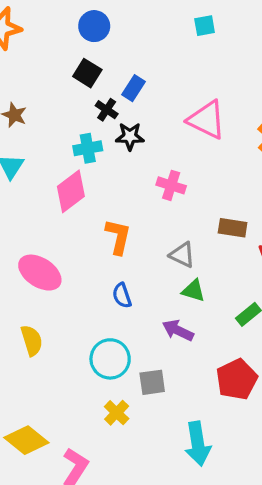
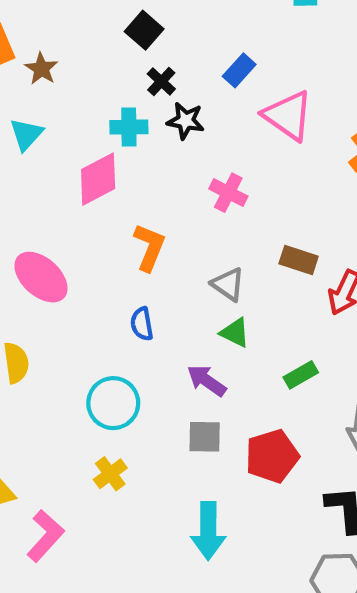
blue rectangle: (133, 88) -> (239, 70), moved
gray square: (152, 382) -> (205, 437), moved

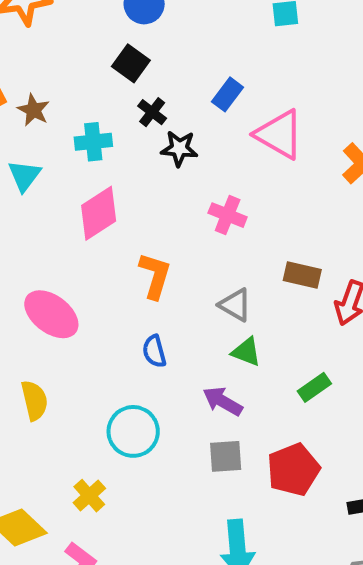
cyan cross: (129, 127) -> (93, 142), moved
yellow cross: (110, 474) -> (89, 496), moved

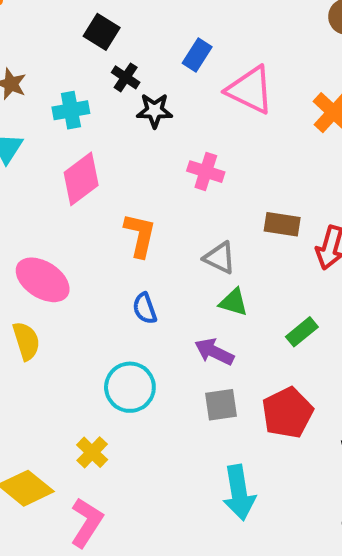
yellow semicircle: (34, 400) -> (26, 341), moved

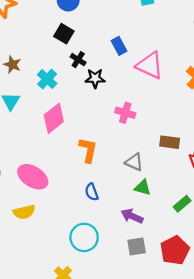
blue rectangle: (197, 55) -> (119, 46), turned -60
cyan cross: (71, 110) -> (47, 79), turned -36
yellow semicircle: (26, 341) -> (24, 212), turned 95

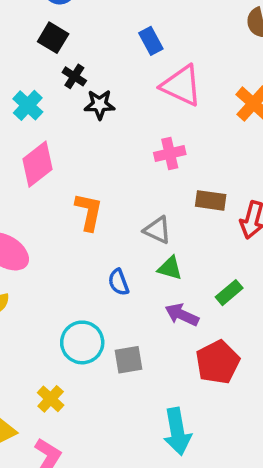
blue rectangle: (119, 46) -> (151, 41), moved
pink cross: (125, 113) -> (170, 153), moved, turned -30
blue semicircle: (92, 192) -> (119, 282), moved
purple arrow: (132, 216) -> (182, 315), moved
gray square: (137, 247) -> (129, 360), moved

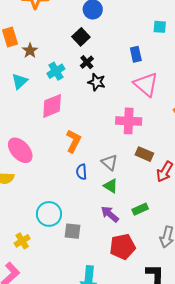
pink cross: (170, 153) -> (129, 121), size x1.4
blue semicircle: (119, 282) -> (81, 172), moved

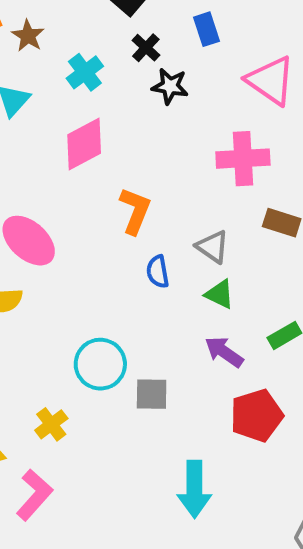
blue rectangle: (136, 54) -> (207, 29), moved

